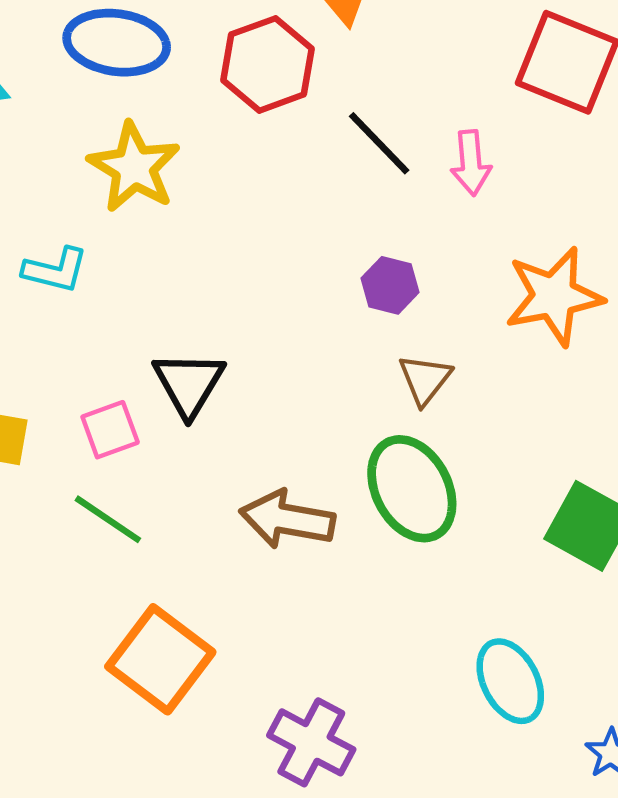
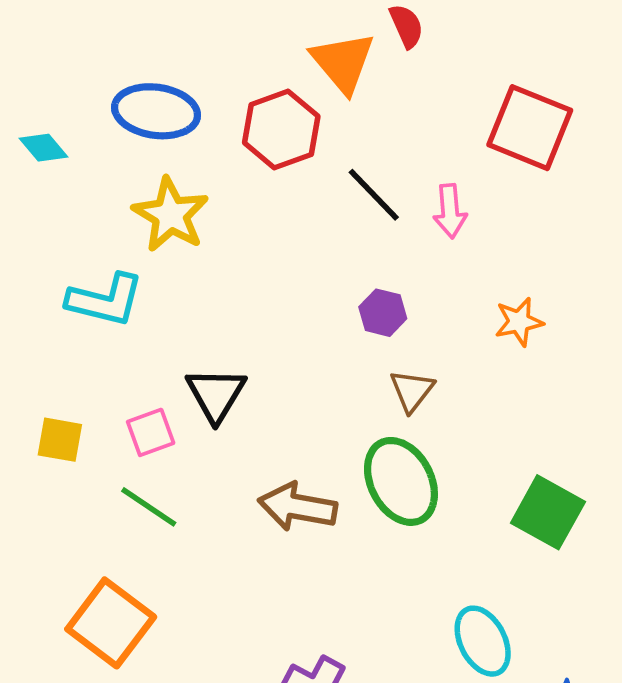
cyan L-shape: (55, 270) -> (105, 300), size x1.4
orange star: (554, 296) -> (519, 322), size x0.6
orange square: (160, 659) -> (111, 623), moved

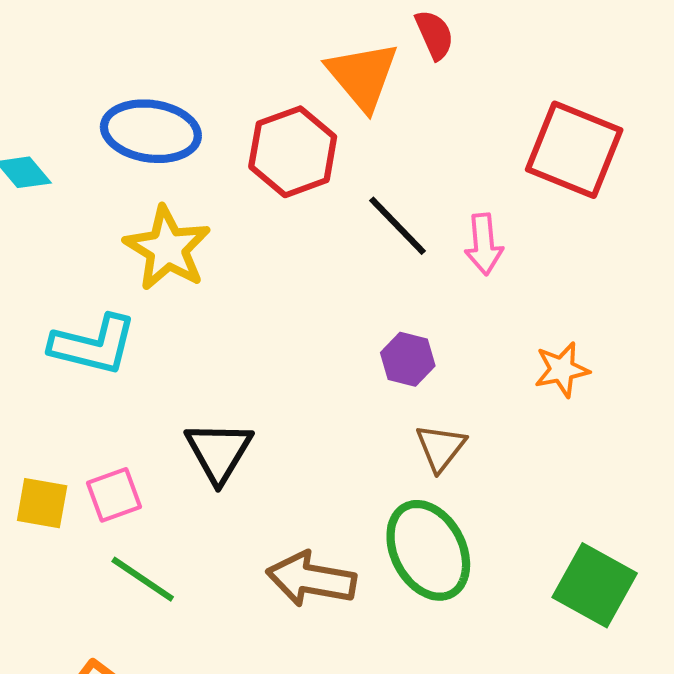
pink square: (151, 432) -> (114, 495), moved

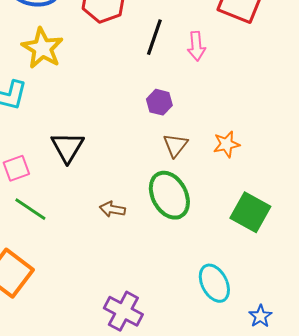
black line: (397, 226) -> (154, 37), turned 63
orange star: (562, 370) -> (226, 144), moved
brown arrow: (311, 579) -> (112, 209), size x0.6

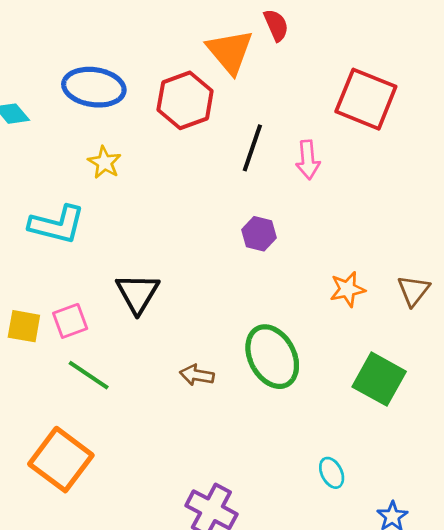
yellow star: (42, 48) -> (104, 162), size x0.6
brown triangle: (175, 145) -> (414, 291), moved
cyan ellipse: (214, 283) -> (332, 473), size x0.6

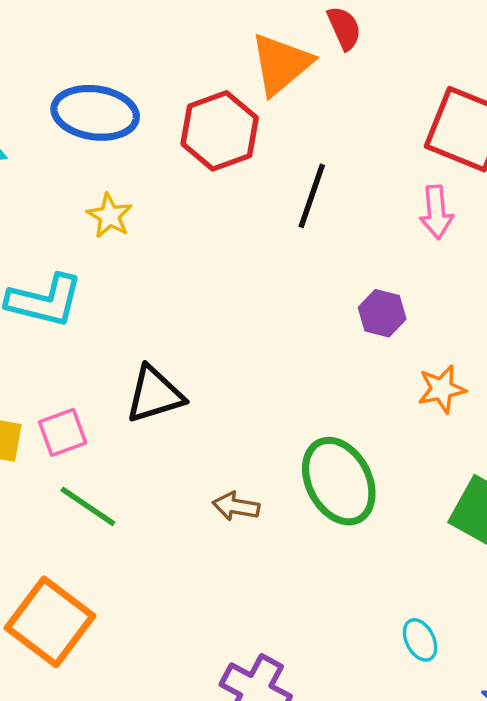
orange triangle: (230, 52) -> (281, 64), turned 30
pink arrow: (308, 160) -> (436, 212), moved
purple hexagon: (259, 234) -> (382, 313), moved
black triangle: (137, 293) -> (155, 394), turned 42

